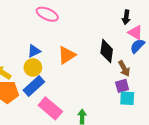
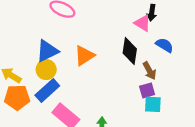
pink triangle: (135, 33) -> (142, 23), moved
blue semicircle: (137, 46) -> (165, 45), turned 77
blue triangle: (34, 51) -> (47, 51), size x1.5

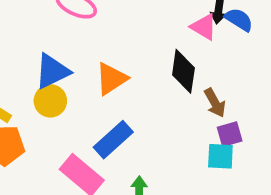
blue semicircle: (165, 45) -> (239, 20), moved
blue rectangle: (47, 90) -> (113, 140), moved
purple square: (147, 90) -> (230, 134), moved

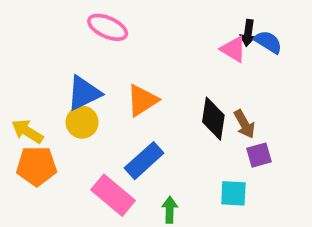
black diamond: (183, 71) -> (213, 119), moved
cyan square: (220, 156) -> (233, 193), moved

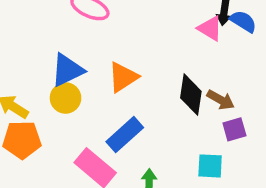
brown arrow: (244, 124) -> (221, 100), turned -32

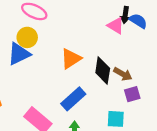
orange triangle: (123, 77) -> (71, 59), moved
yellow circle: (66, 98) -> (27, 37), moved
blue rectangle: (125, 135) -> (73, 99), moved

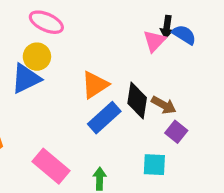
pink triangle: (116, 26) -> (154, 41), turned 42
purple square: (132, 94) -> (176, 132), turned -35
blue rectangle: (73, 99) -> (104, 118), moved

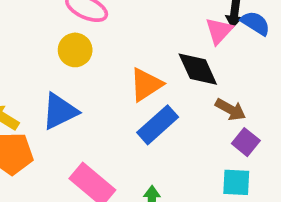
blue triangle: (26, 79) -> (60, 111), moved
black diamond: (137, 100) -> (198, 69), moved, turned -33
cyan square: (154, 165) -> (236, 182), moved

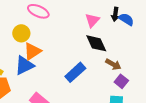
pink triangle: (219, 31) -> (92, 20), moved
yellow circle: (75, 50) -> (21, 33), moved
orange triangle: (146, 85) -> (32, 51), moved

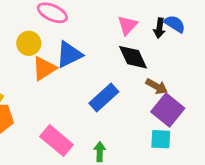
black arrow: (115, 14) -> (159, 28), moved
blue triangle: (24, 65) -> (69, 54), moved
purple square: (121, 81) -> (168, 110), size x1.6

